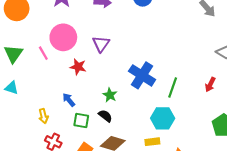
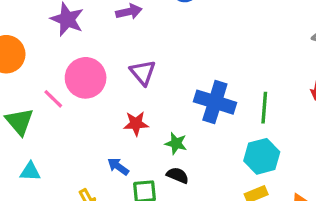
pink line: (43, 53) -> (53, 99), moved
red star: (78, 67) -> (136, 124), moved

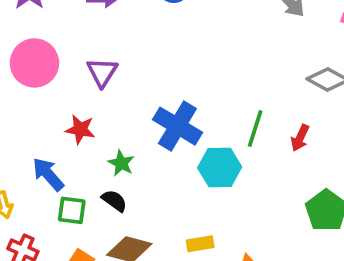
green line: (264, 108) -> (255, 129), moved
cyan hexagon: (262, 156) -> (220, 167), moved
blue arrow: (118, 167) -> (48, 174), size x1.4

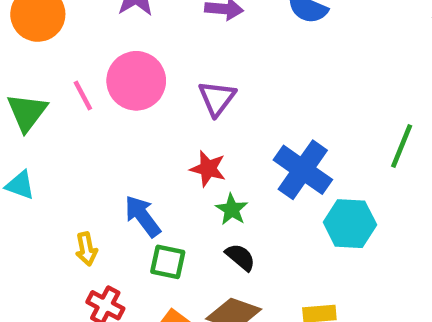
red star: (80, 129) -> (208, 169), moved
green line: (255, 129) -> (402, 146), moved
black semicircle: (114, 201) -> (240, 257), moved

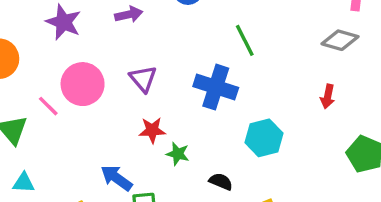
green line: (402, 146) -> (245, 40), moved, turned -32
blue cross: (303, 170) -> (216, 87), moved
black semicircle: (240, 257) -> (221, 182), moved

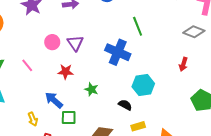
pink circle: (83, 84) -> (52, 42), moved, size x0.6
pink line: (48, 106) -> (27, 65), moved
red star: (152, 130) -> (66, 72), moved
black semicircle: (221, 182) -> (125, 105), moved

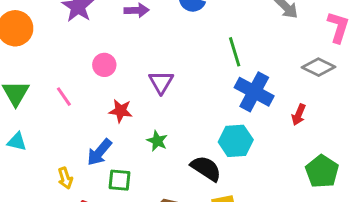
purple triangle: (75, 43) -> (161, 82), moved
blue cross: (118, 52) -> (254, 92), moved
blue arrow: (54, 100) -> (99, 152), turned -96
black semicircle: (125, 105) -> (206, 168), size x1.5

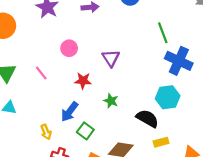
green square: (119, 180) -> (85, 131), turned 35

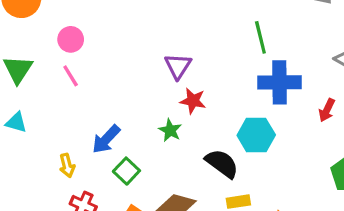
pink circle: (69, 48) -> (71, 39), moved
blue cross: (179, 61) -> (280, 82), turned -32
red star: (83, 81) -> (193, 101), moved

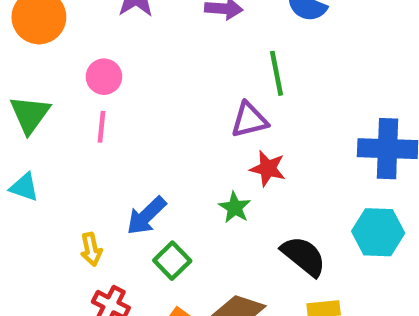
green line: (260, 37) -> (277, 73), moved
purple triangle: (178, 66) -> (249, 120), turned 40
pink line: (71, 76) -> (102, 127), turned 35
cyan hexagon: (256, 135) -> (378, 232), moved

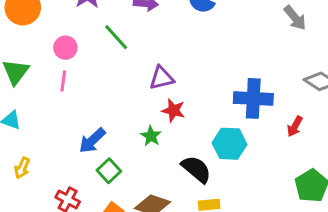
green line: (277, 73) -> (116, 37), moved, turned -32
cyan hexagon: (378, 232) -> (229, 144), moved
yellow arrow: (91, 249) -> (22, 168), moved, turned 35

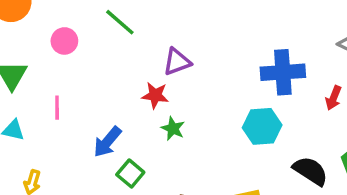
pink line: (63, 81) -> (57, 108), moved
red star: (173, 110) -> (155, 95), moved
black semicircle: (196, 169) -> (310, 171), moved

